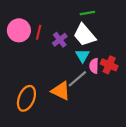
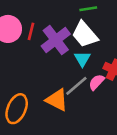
purple cross: (60, 40) -> (56, 40), size x1.6
pink semicircle: (94, 66) -> (97, 82), moved, turned 40

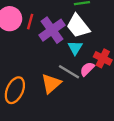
gray line: (76, 86) -> (69, 72), turned 70
orange triangle: (57, 100) -> (51, 84), turned 50

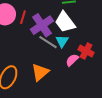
gray line: (69, 72) -> (48, 42), moved

